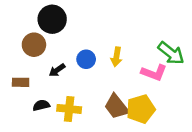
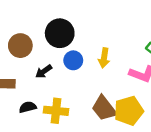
black circle: (52, 19) -> (60, 33), moved

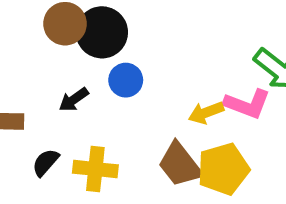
brown circle: (20, 46) -> (65, 24), moved
yellow arrow: (104, 58) -> (206, 113), moved, turned 60
black semicircle: (28, 107) -> (45, 162), turned -35

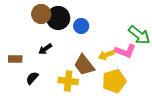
blue circle: (126, 80) -> (81, 26), moved
brown trapezoid: (180, 165) -> (84, 65), moved
yellow cross: (95, 169) -> (68, 81), moved

